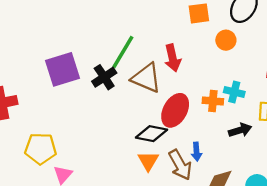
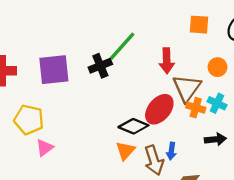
orange circle: (226, 40) -> (218, 67), moved
purple square: (63, 69) -> (54, 70), moved
brown triangle: (146, 78) -> (187, 88), moved, turned 32

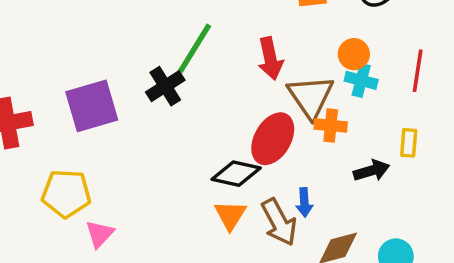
cyan cross: (217, 103) -> (361, 80), moved

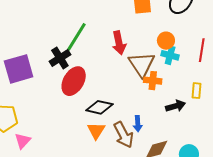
red ellipse: (273, 139) -> (74, 81), moved

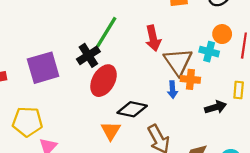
orange circle: (166, 41) -> (222, 34), moved
blue arrow: (138, 124) -> (172, 90), moved
orange triangle: (96, 131) -> (111, 131), moved

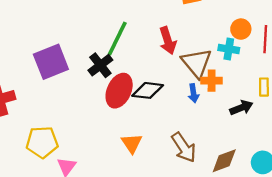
purple square: (43, 68) -> (51, 62), moved
black diamond: (132, 109) -> (148, 90), moved

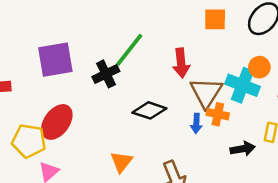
cyan cross: (229, 49) -> (243, 85), size x1.5
red ellipse: (119, 91) -> (57, 122), moved

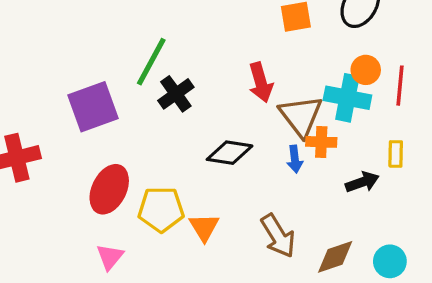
green line: (129, 50) -> (151, 62), moved
black cross: (106, 74) -> (176, 94), moved
yellow pentagon: (29, 141) -> (161, 209), moved

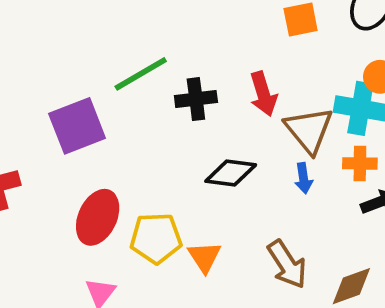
green line: (151, 62) -> (141, 74), turned 33
black cross: (176, 94) -> (196, 99), moved, turned 30
orange cross: (321, 142) -> (360, 163), moved

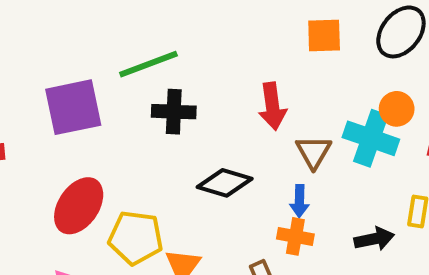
black cross: (196, 99) -> (174, 112), moved
brown triangle: (309, 130) -> (314, 152), size x0.7
orange cross: (360, 163) -> (295, 236), moved

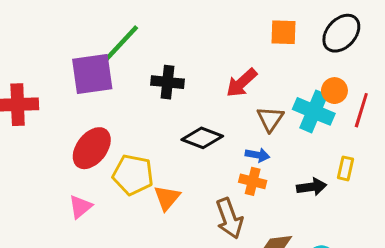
green line: (148, 64) -> (121, 43), moved, turned -30
red arrow: (272, 106) -> (242, 83), turned 52
blue arrow: (300, 201) -> (257, 155), turned -85

